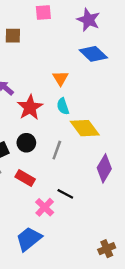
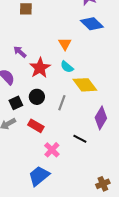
cyan semicircle: (63, 106) -> (67, 67), turned -32
black line: (65, 194) -> (80, 139), moved

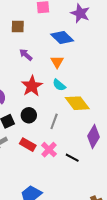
blue diamond: (92, 24) -> (62, 38), moved
purple arrow: (20, 52) -> (26, 55), moved
pink cross: (52, 150) -> (49, 150), moved

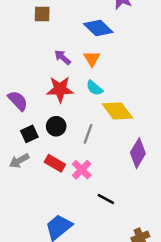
purple arrow: (26, 55) -> (63, 57), moved
red star: (32, 86) -> (60, 89), turned 30
black line: (72, 158) -> (106, 199), moved

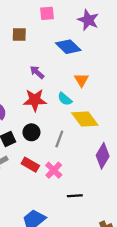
orange triangle: (92, 59) -> (81, 80), moved
black line: (106, 199) -> (75, 196), turned -32

